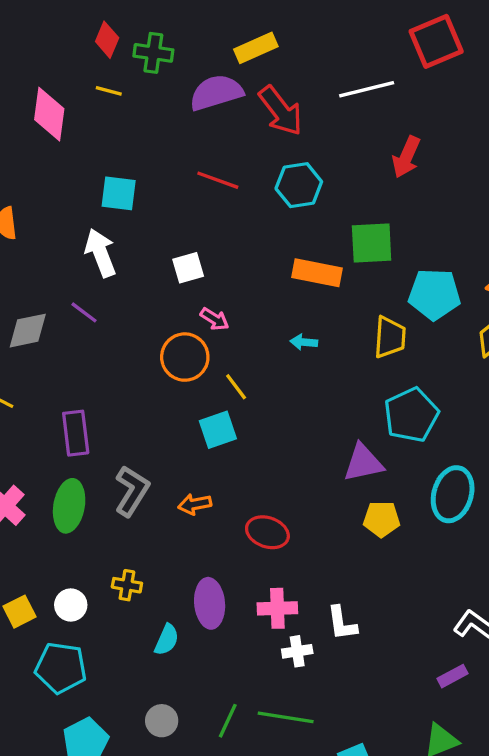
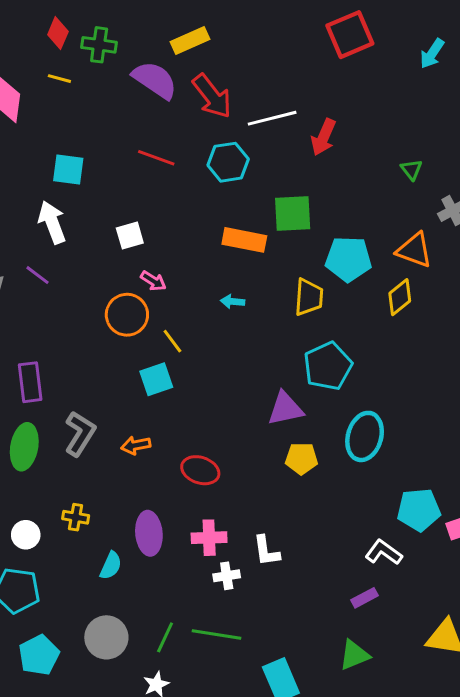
white line: (367, 89) -> (272, 118), moved
purple semicircle: (216, 93) -> (155, 80), turned 51
gray circle: (162, 721) -> (106, 637), size x1.5

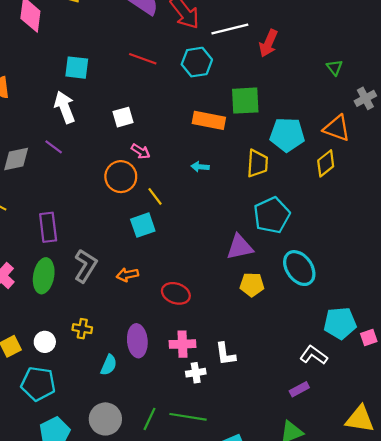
cyan ellipse: (365, 436) -> (299, 268), turned -52

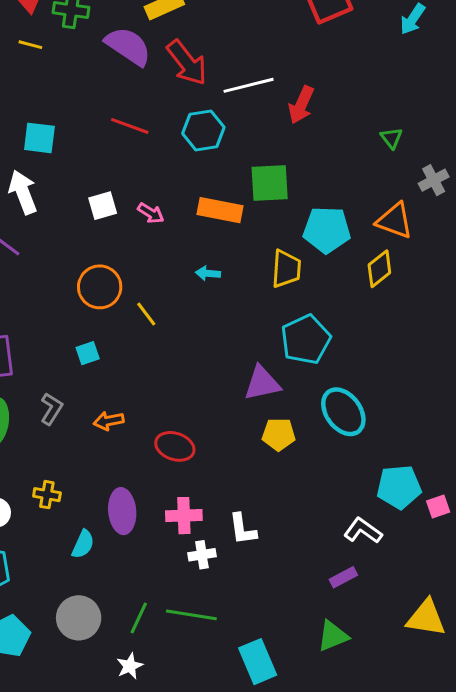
pink arrow: (141, 151) -> (151, 213), moved
cyan square: (143, 225) -> (88, 353), moved, size x0.7
gray L-shape: (86, 266) -> (51, 409), size x0.7

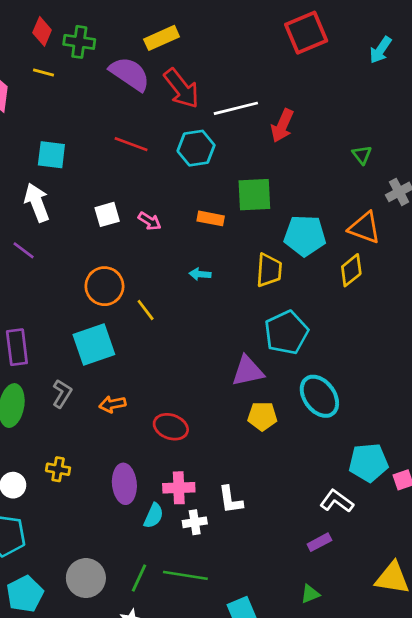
orange rectangle: (220, 210) -> (211, 218), size x0.7
cyan square: (88, 353) -> (94, 344), size x2.0
cyan semicircle: (83, 544) -> (154, 516), moved
green triangle: (333, 636) -> (310, 594), size x0.7

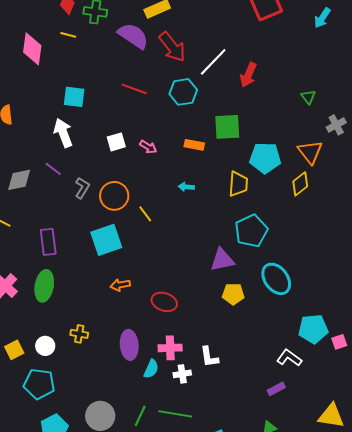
white line: (236, 108) -> (213, 62), turned -32
orange triangle: (365, 228) -> (310, 152), turned 32
gray L-shape: (62, 394) -> (82, 188), moved

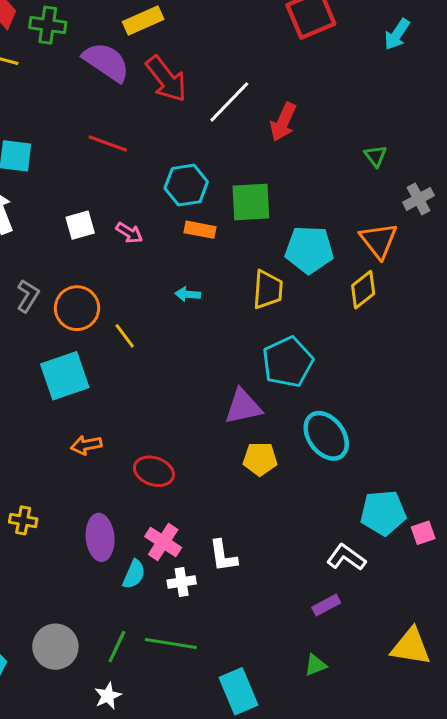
cyan hexagon: (183, 92) -> (186, 185), moved
pink cross: (170, 348) -> (163, 542), turned 35

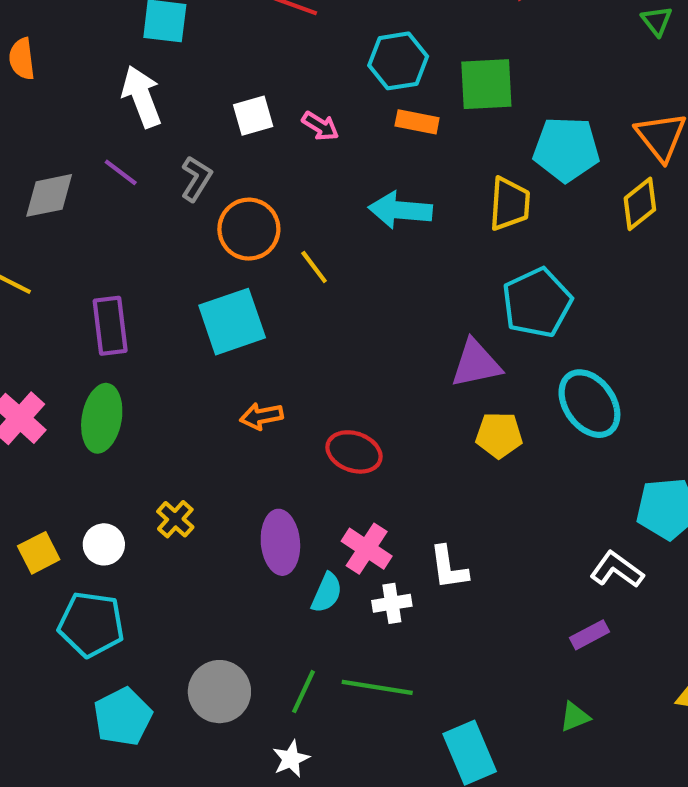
cyan arrow: (188, 294) -> (400, 210), size x1.8
gray L-shape: (28, 296) -> (196, 179), moved
yellow cross: (23, 520) -> (175, 519), turned 32

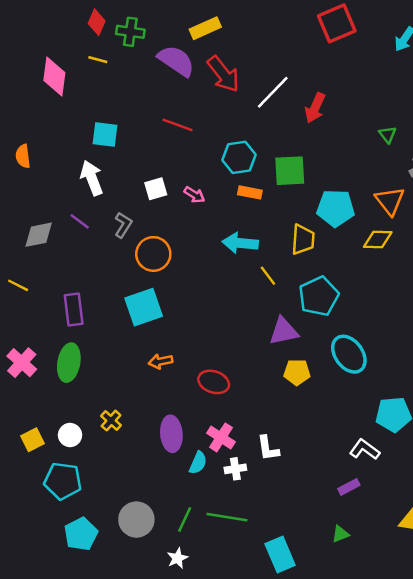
yellow diamond: (640, 204) -> (378, 239), turned 40
yellow line: (314, 267) -> (268, 276), moved

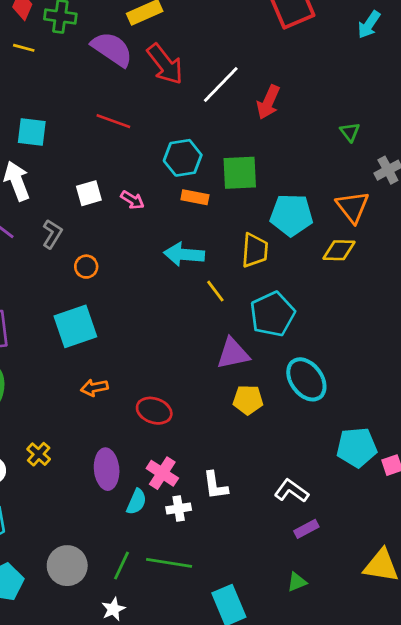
orange circle: (153, 254) -> (86, 267), size x0.6
white L-shape: (365, 450) -> (291, 491), moved

